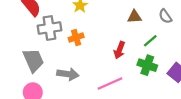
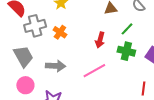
orange cross: (76, 38) -> (60, 32), turned -32

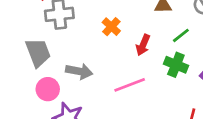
orange cross: (60, 32) -> (111, 27), moved
pink circle: (25, 85) -> (48, 89), moved

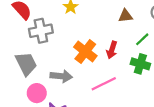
orange cross: (111, 27) -> (85, 51), moved, size x1.5

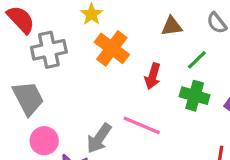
orange cross: (85, 51) -> (112, 48), moved
gray arrow: (61, 76) -> (99, 138), moved, turned 120
pink line: (104, 84) -> (142, 125), turned 50

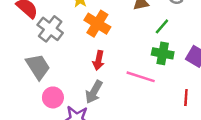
gray cross: (49, 50) -> (50, 29), turned -35
red arrow: (153, 76) -> (99, 60), moved
pink line: (142, 125) -> (141, 77), moved

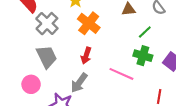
gray trapezoid: (38, 67) -> (47, 57), moved
pink circle: (53, 97) -> (31, 84), moved

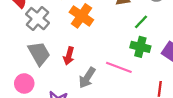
red arrow: (86, 56) -> (69, 56), moved
gray arrow: (79, 83) -> (87, 78), moved

